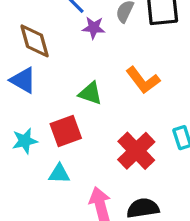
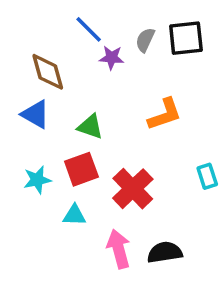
orange L-shape: (143, 80) -> (165, 114), turned -72
green triangle: (90, 93) -> (90, 127), moved
red cross: (136, 151) -> (133, 189), moved

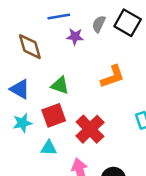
blue line: (89, 29) -> (59, 16), turned -55
black square: (186, 38) -> (128, 23), turned 36
blue triangle: (35, 114) -> (20, 89), moved

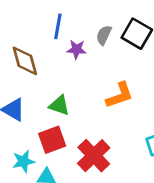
blue line: (59, 16) -> (58, 26), turned -70
cyan star: (22, 123) -> (23, 161), moved

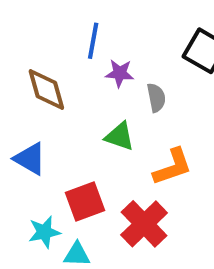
gray semicircle: (104, 35) -> (156, 98), moved, turned 144
orange L-shape: (120, 95) -> (173, 167), moved
green triangle: (59, 105) -> (120, 136), moved

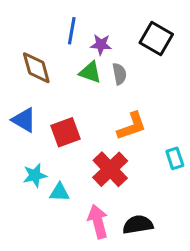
purple star: (120, 73) -> (101, 45), moved
green triangle: (120, 136) -> (90, 72), moved
red square: (85, 201) -> (66, 132), moved

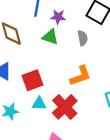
gray semicircle: (119, 74) -> (83, 38), moved
cyan triangle: (59, 192) -> (39, 104), moved

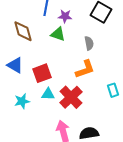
gray semicircle: (83, 38) -> (89, 43), moved

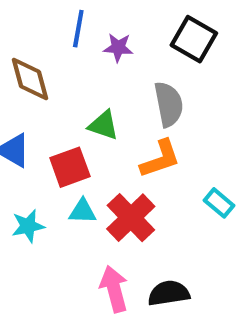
green triangle: (58, 34) -> (104, 125), moved
gray semicircle: (89, 43) -> (169, 104), size x1.5
cyan rectangle: (113, 90) -> (219, 203), turned -32

